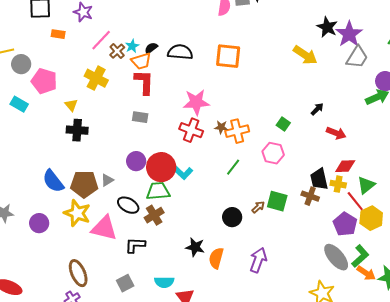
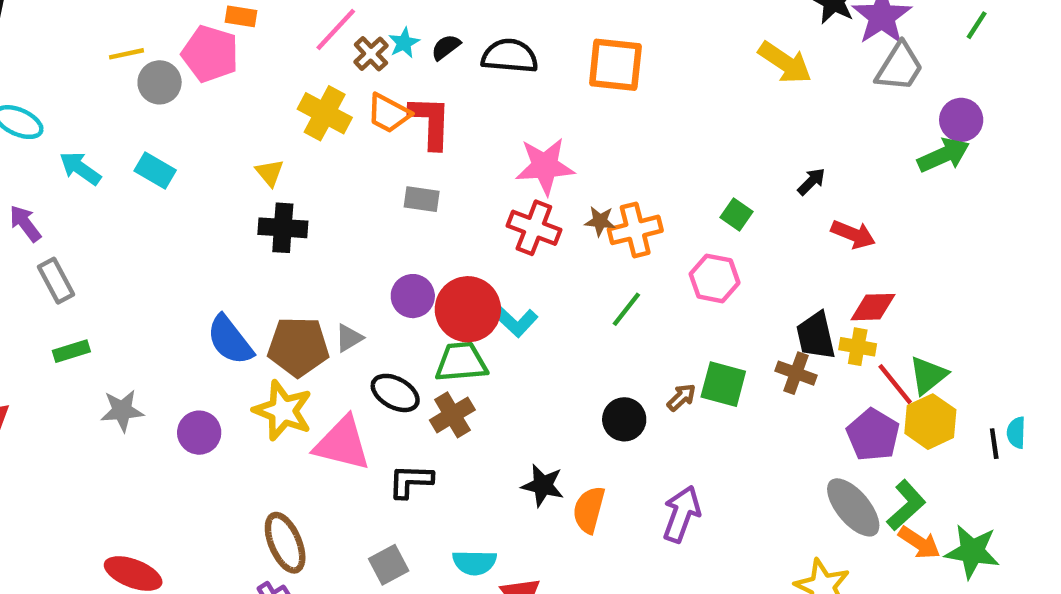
orange trapezoid: (141, 61) -> (389, 113), moved, turned 45
pink pentagon: (44, 81) -> (210, 54), moved
green triangle: (366, 185) -> (928, 375), moved

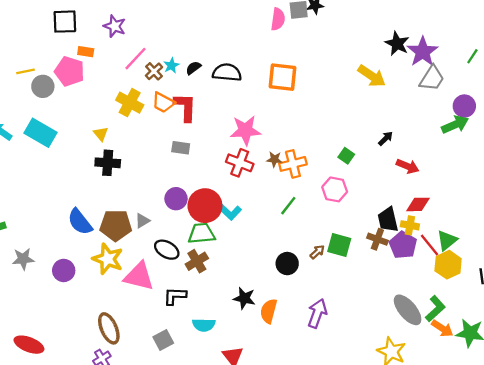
cyan rectangle: (155, 170) -> (41, 133), size x1.5
purple pentagon: (873, 435) -> (403, 245), moved
cyan semicircle: (474, 563) -> (204, 325), moved

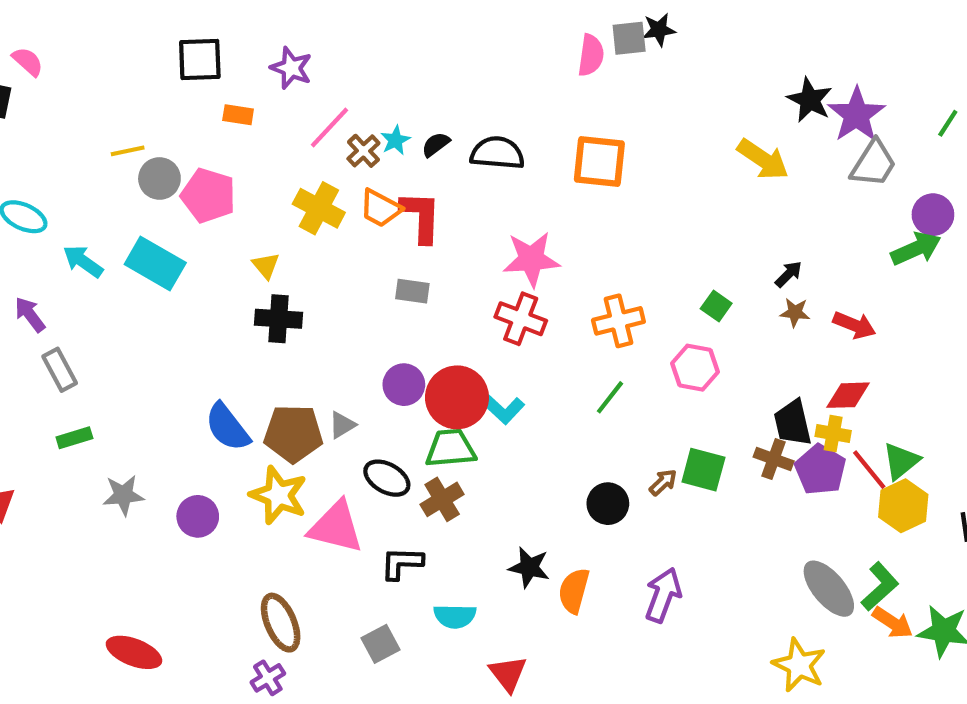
pink pentagon: (69, 71) -> (208, 195), moved
brown star: (274, 159) -> (795, 312), moved
red arrow: (408, 166) -> (854, 325), moved

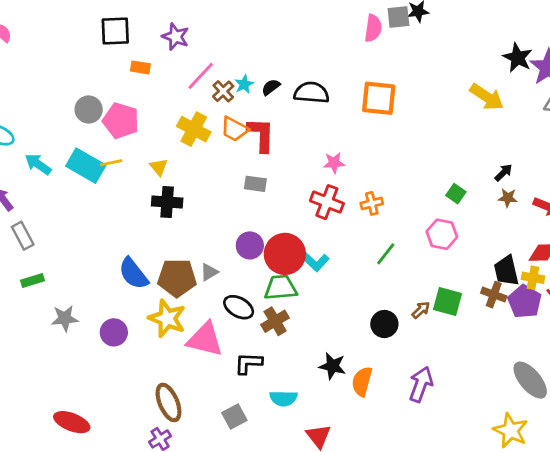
yellow line: (128, 151) -> (111, 163), moved
pink star: (531, 259) -> (334, 163), size x0.6
orange cross: (618, 321) -> (372, 203), moved, size x0.7

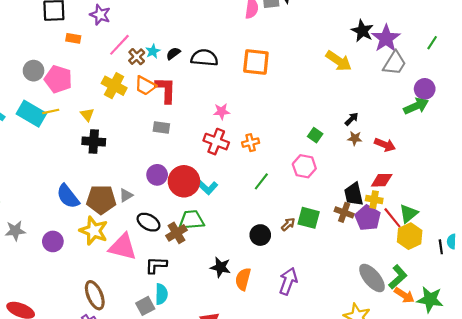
green trapezoid: (281, 288) -> (191, 220), moved
cyan semicircle: (283, 398) -> (161, 294), moved, turned -90

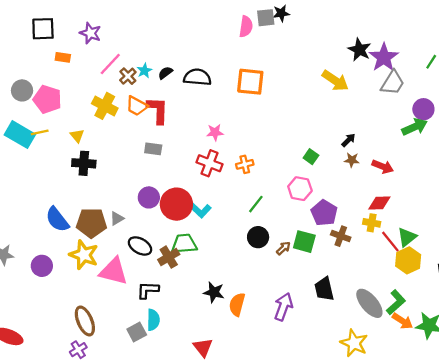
black trapezoid: (354, 194) -> (324, 289), moved
purple pentagon: (368, 218) -> (324, 213), moved
black circle: (260, 235) -> (258, 237), moved

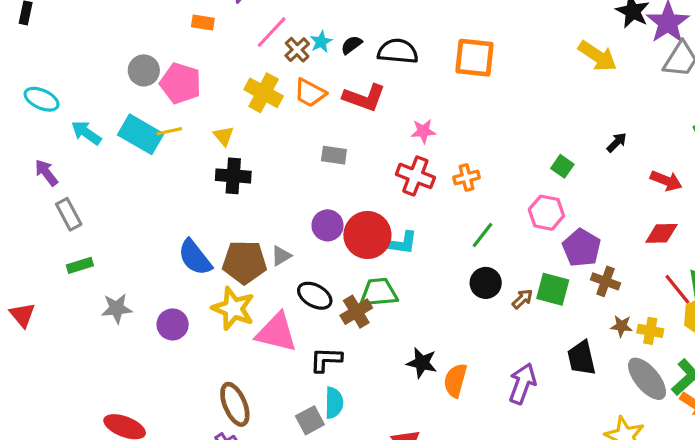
red L-shape: (158, 110) -> (364, 98), moved, turned 108
brown star: (352, 160) -> (621, 326), moved
cyan L-shape: (200, 210) -> (401, 243), turned -35
yellow cross: (372, 223) -> (650, 331), moved

